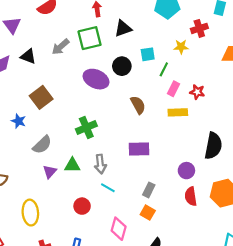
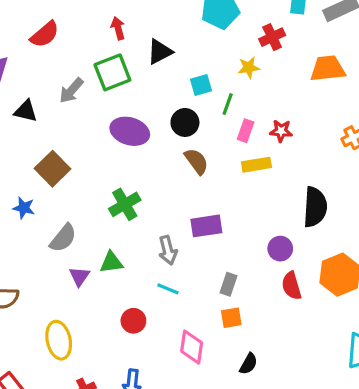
black circle: (122, 66) -> (185, 122), moved
gray arrow: (100, 164) -> (168, 250), moved
orange square: (148, 213) -> (231, 318), turned -32

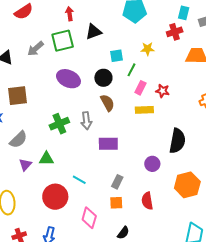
red cross: (272, 37) -> (175, 32), moved
brown square: (52, 169) -> (17, 96), turned 30
gray arrow: (168, 250) -> (86, 121), moved
red semicircle: (291, 286) -> (147, 201), moved
red circle: (133, 321) -> (55, 197), size x1.6

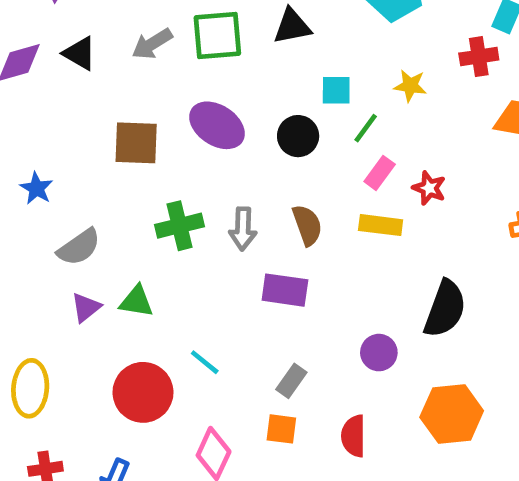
brown square: (17, 96) -> (136, 143), moved
brown semicircle: (107, 103) -> (307, 225), moved

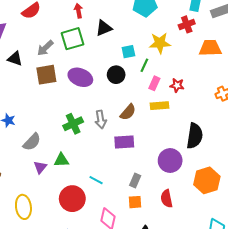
yellow star: (410, 86) -> (160, 43), size x1.5
brown square: (136, 143) -> (46, 75), moved
brown semicircle: (307, 225) -> (128, 112), turned 72
purple circle: (379, 353) -> (170, 161), size x1.5

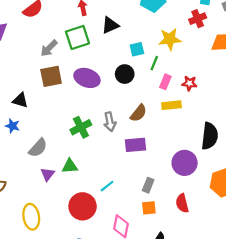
black triangle: (15, 59) -> (20, 100), moved
cyan line: (96, 180) -> (107, 186), turned -64

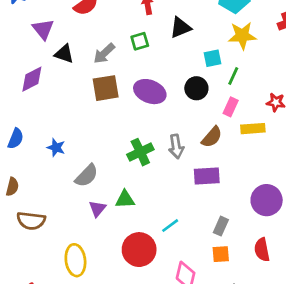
green square: (77, 37) -> (140, 41), size x0.6
yellow star: (170, 39) -> (242, 36), moved
pink rectangle: (165, 82) -> (231, 107), moved
black triangle: (20, 100) -> (64, 54), moved

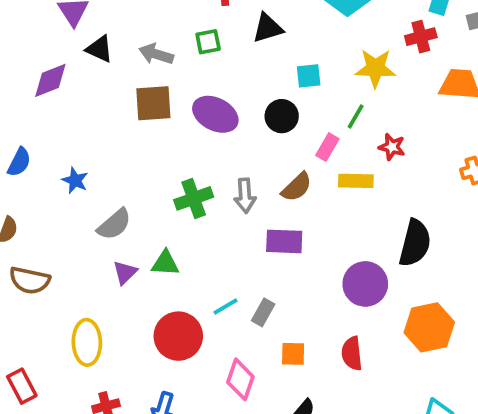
yellow star: (242, 36) -> (375, 68), moved
gray arrow: (104, 53) -> (156, 54), turned 55
green line: (233, 76) -> (356, 116), moved
gray rectangle: (221, 226) -> (263, 312), moved

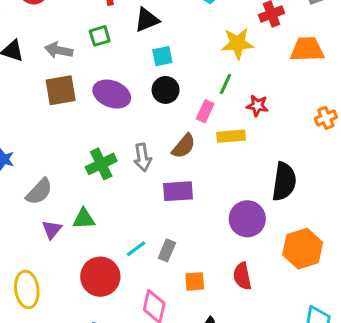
cyan square: (309, 76) -> (162, 56), moved

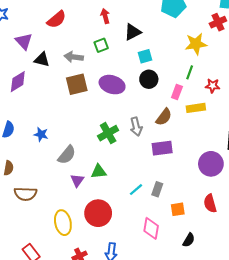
red circle: (100, 277) -> (98, 213), moved

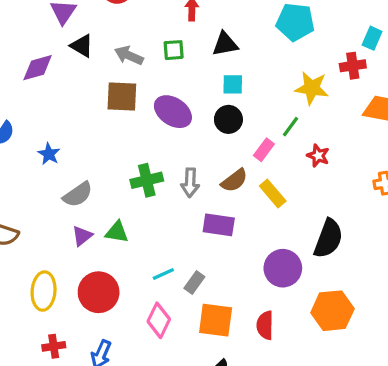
yellow rectangle: (196, 108) -> (273, 193), moved, turned 42
orange square: (178, 209) -> (216, 320), size x1.6
pink diamond: (151, 228) -> (159, 320), moved

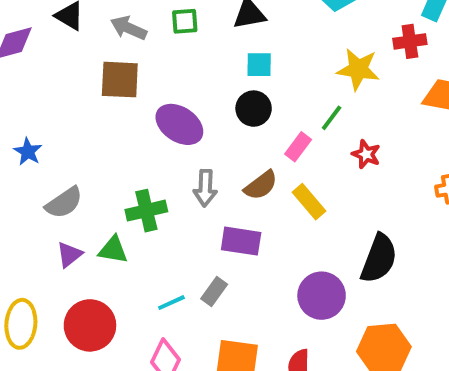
purple ellipse: (173, 112) -> (179, 124), moved
green cross: (147, 180) -> (146, 211), moved
gray rectangle: (194, 282) -> (214, 292), moved

